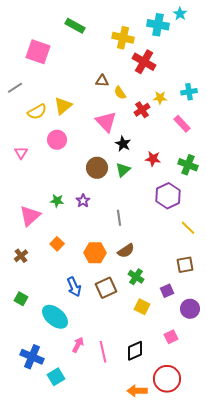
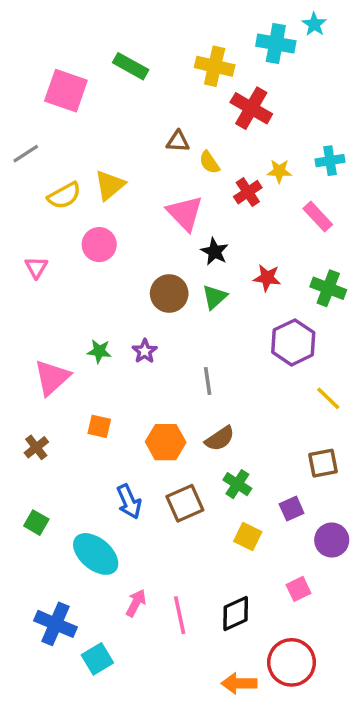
green rectangle: (75, 26) -> (131, 66), moved
orange square: (57, 244) -> (99, 426), turned -32

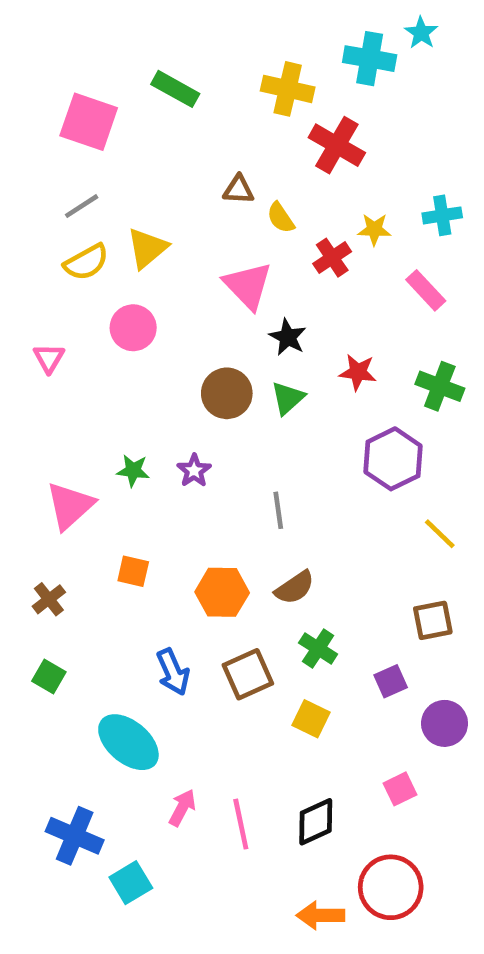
gray line: (26, 154) -> (82, 206), moved
green square: (36, 523) -> (49, 677), moved
yellow square: (248, 537) -> (311, 719), moved

